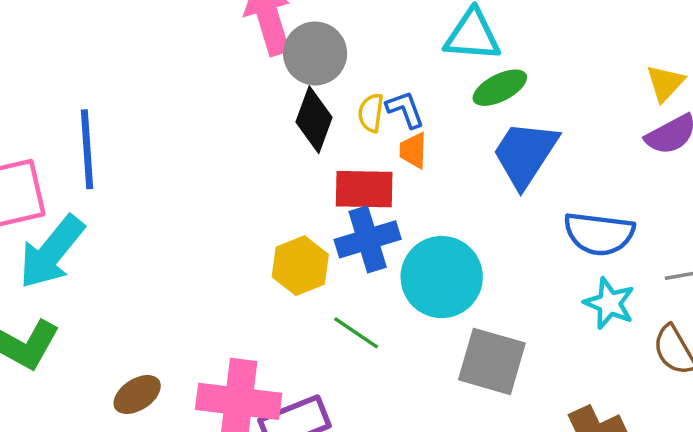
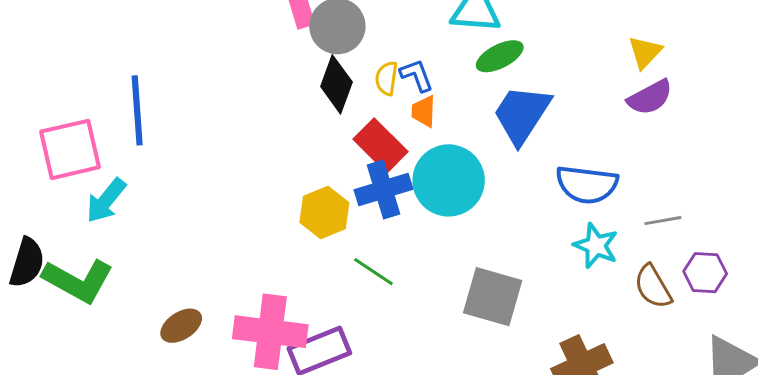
red rectangle: (364, 189) -> (380, 145), turned 44
cyan arrow: (52, 252) -> (106, 200), size x0.7
cyan circle: (442, 277) -> (449, 180), moved

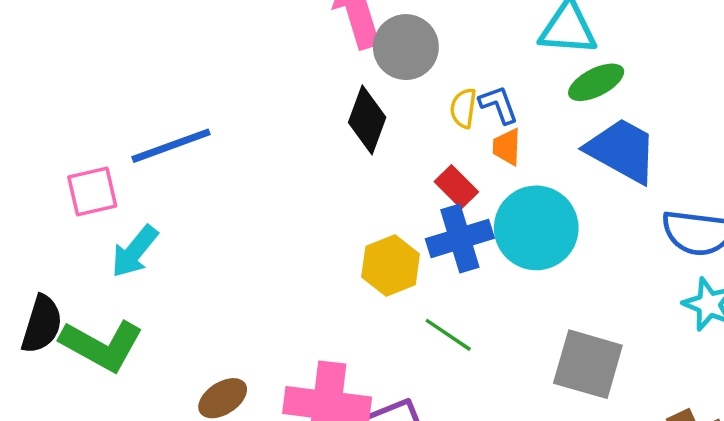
black diamond: (336, 84) -> (367, 120), moved
blue line: (137, 110) -> (171, 146), turned 74
blue trapezoid: (522, 114) -> (622, 150), turned 86
red rectangle: (380, 145) -> (456, 187), size x0.7
pink square: (70, 149) -> (92, 192), size x0.7

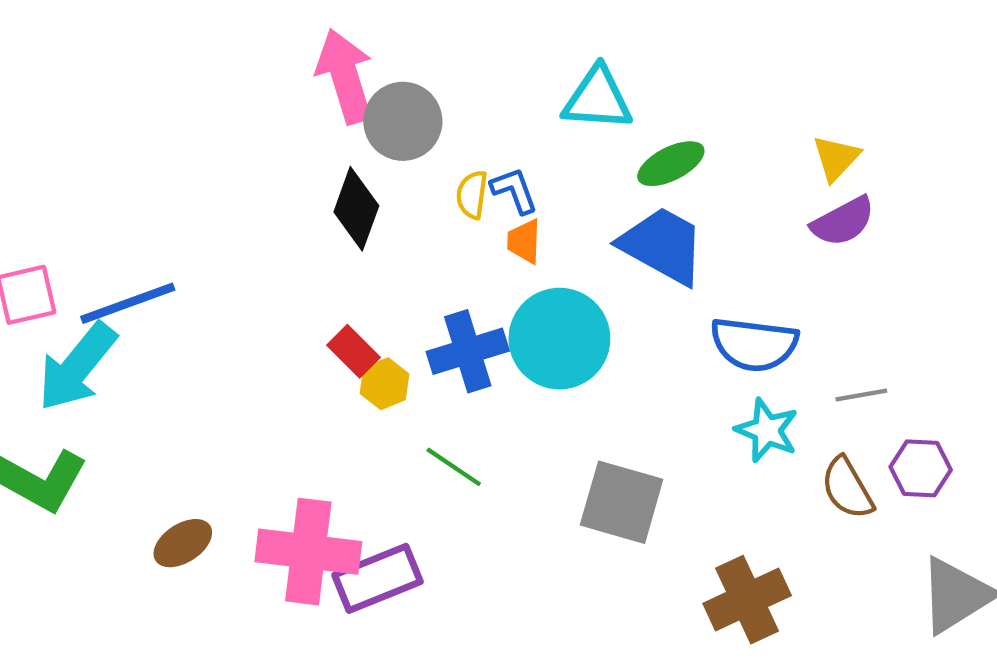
green ellipse: (596, 82) -> (671, 164), moved
blue line: (171, 146) -> (128, 303), moved
red rectangle: (456, 187) -> (353, 351), moved
cyan arrow: (135, 251) -> (77, 367), size x1.4
yellow hexagon: (391, 265) -> (385, 384), size x0.7

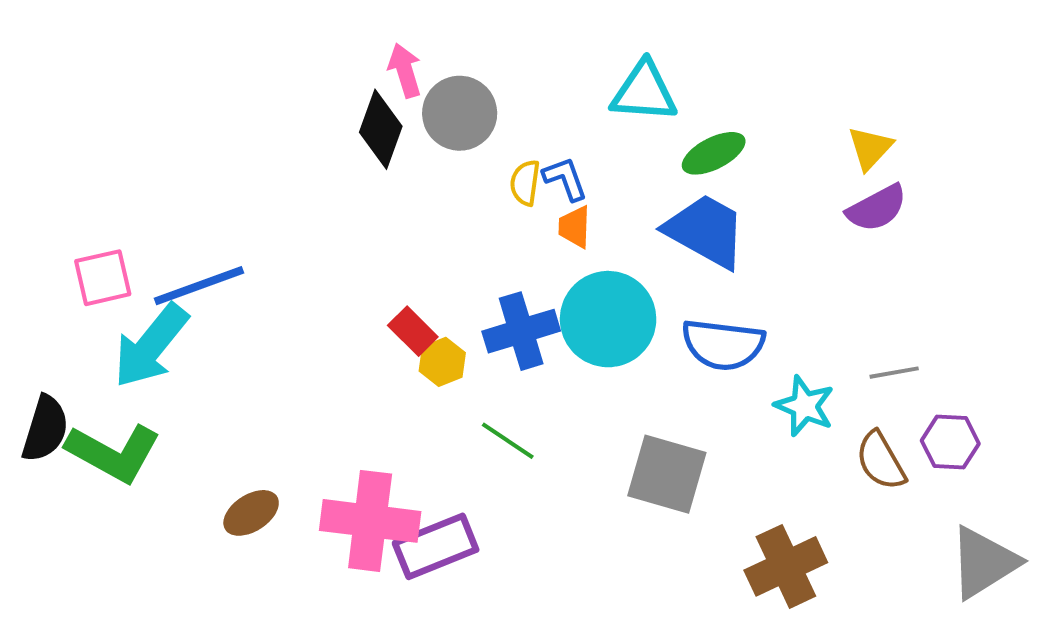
pink arrow: (345, 76) -> (405, 70), size x0.6
black diamond: (356, 209) -> (381, 129), moved
blue semicircle: (754, 344) -> (723, 344), moved

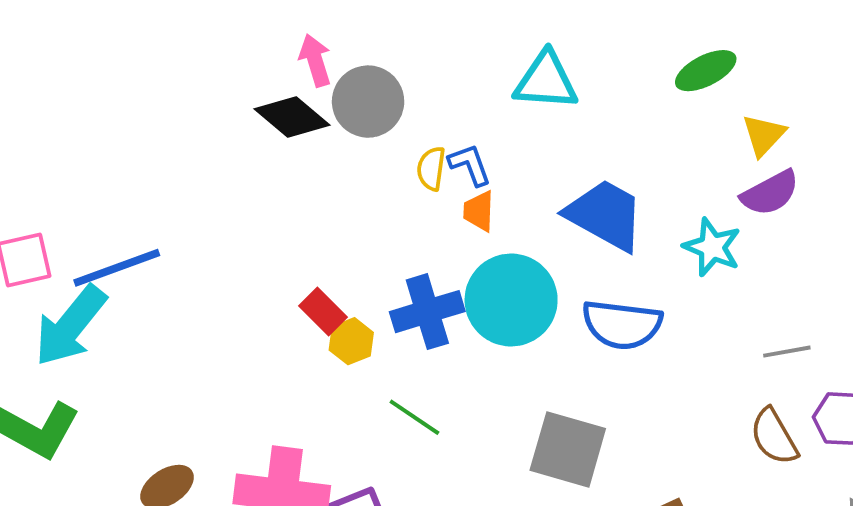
black diamond: (381, 129) -> (292, 117), turned -70
green ellipse: (714, 153) -> (706, 71), moved
cyan star: (805, 406) -> (712, 247), moved

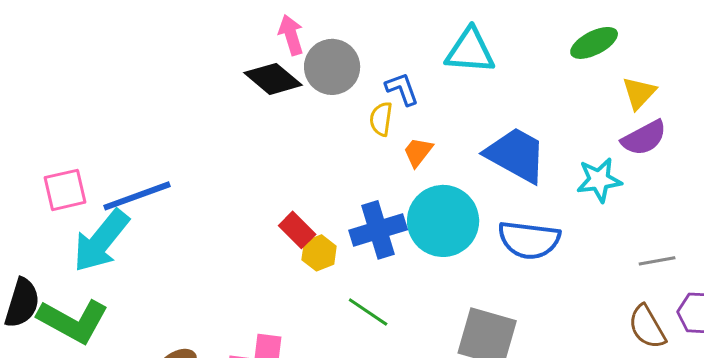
blue L-shape: (470, 165) -> (402, 89), moved
orange trapezoid: (479, 211) -> (418, 152), turned 36
cyan star: (712, 247) -> (599, 180), turned -30

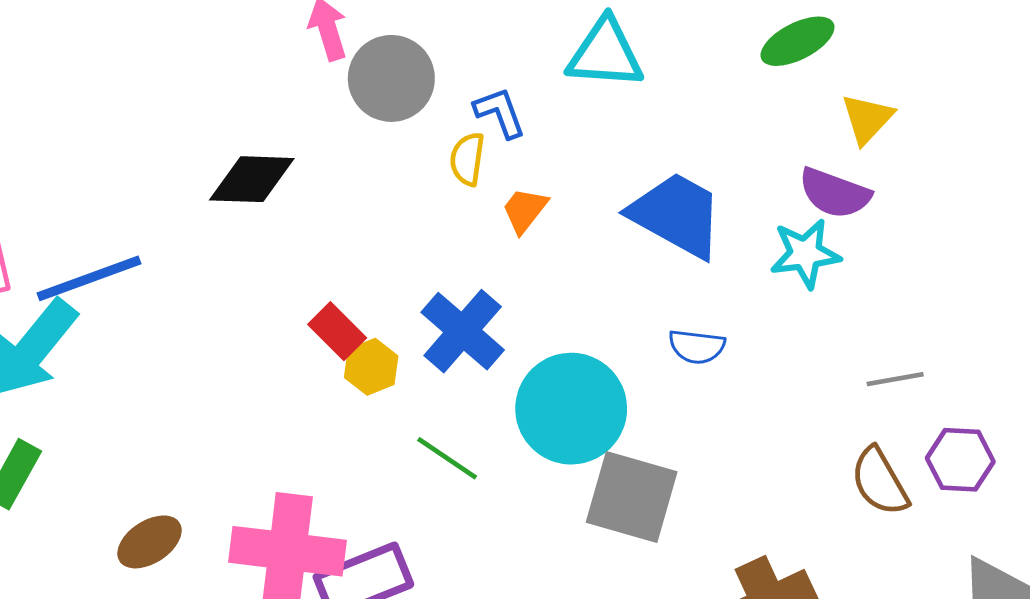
black diamond: (273, 79) -> (252, 179), moved, turned -38
purple semicircle: (644, 138) -> (835, 193), moved, turned 48
cyan circle: (443, 221) -> (571, 409), moved
blue cross: (378, 230) -> (463, 331), turned -32
blue semicircle: (529, 240) -> (697, 347), size x0.6

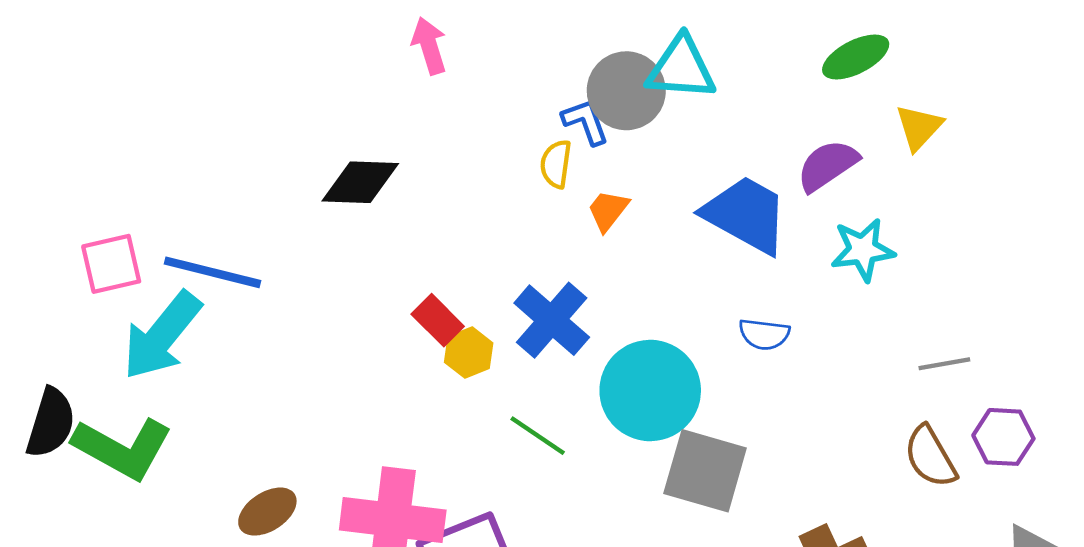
gray circle: (391, 78) -> (626, 91), moved
purple semicircle: (835, 193) -> (827, 165), moved, turned 126
blue line: (89, 278) -> (213, 272), turned 34

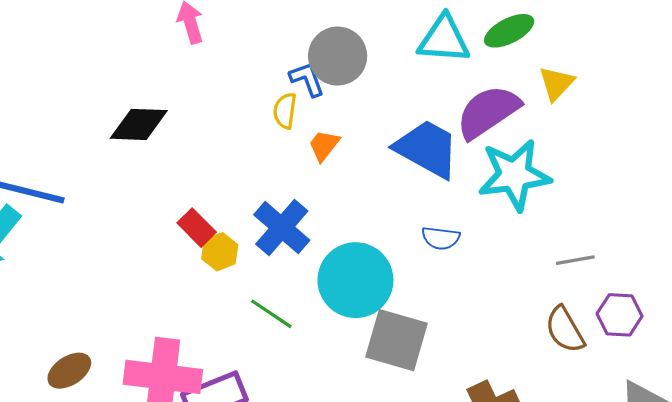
cyan triangle: (681, 68) -> (444, 39), moved
purple semicircle: (827, 165) -> (488, 112), size x1.4
cyan star: (863, 250) -> (514, 175), size x1.5

